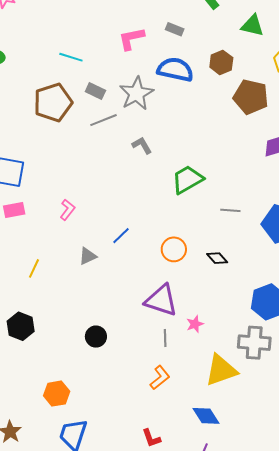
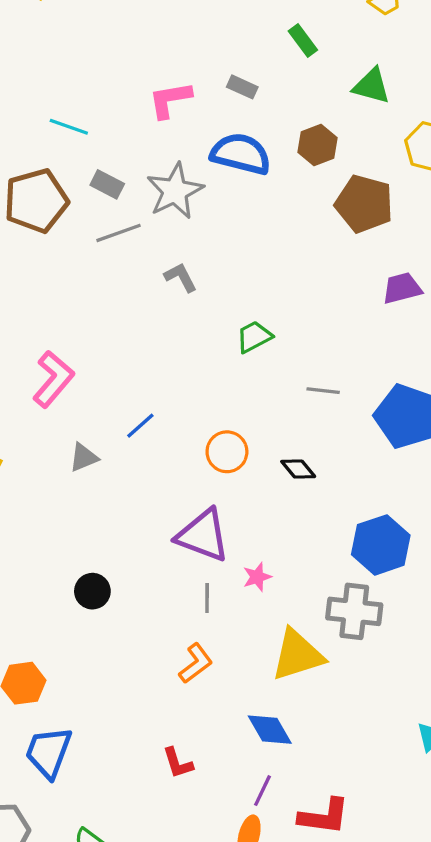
green trapezoid: (187, 179) -> (254, 337), size x0.7
pink L-shape: (67, 210) -> (53, 379), size x1.6

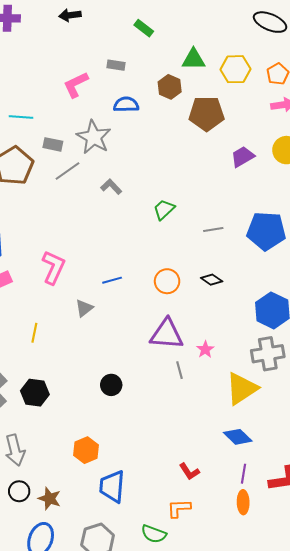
green triangle: (371, 86) -> (194, 59), moved
blue semicircle: (241, 154) -> (126, 105), size x0.7
blue line: (140, 426) -> (112, 280), turned 42
orange L-shape: (196, 663) -> (179, 508), moved, turned -130

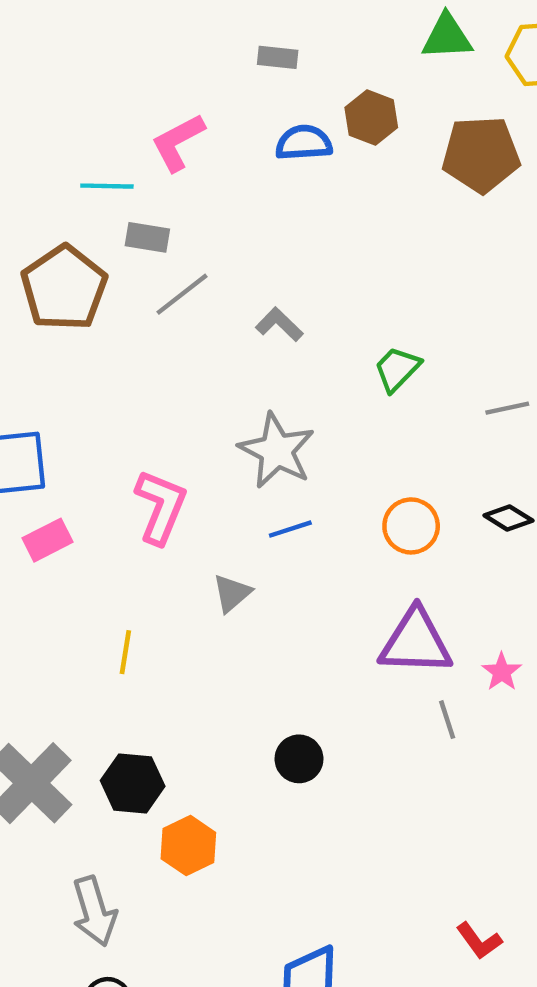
pink L-shape: (76, 85) -> (178, 142), moved
brown hexagon: (170, 87) -> (371, 117), moved
cyan line: (21, 117) -> (107, 186), moved
gray star: (94, 137) -> (277, 451), moved
orange hexagon: (86, 450) -> (188, 846), moved

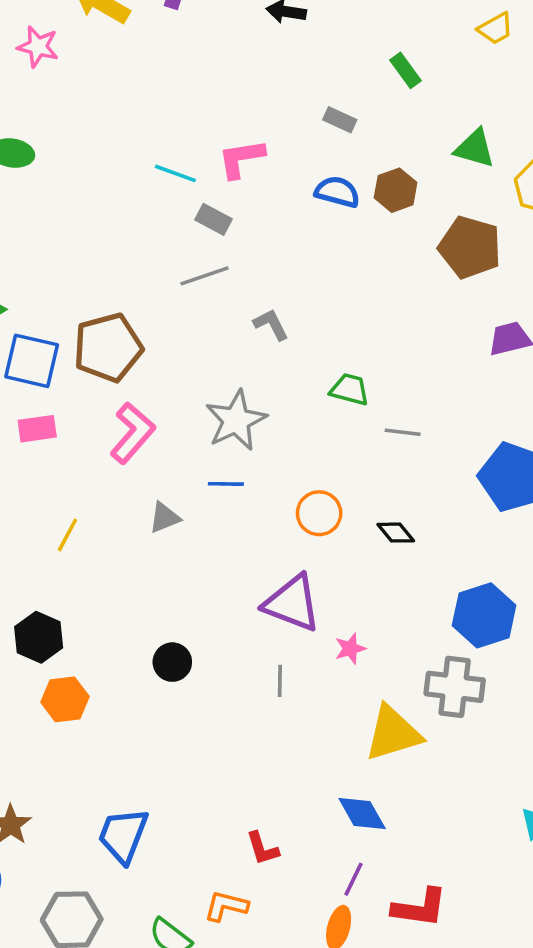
gray rectangle: (147, 237) -> (213, 219), moved
brown pentagon: (64, 288) -> (108, 348), moved
green trapezoid: (397, 369) -> (350, 389), turned 42
gray line: (507, 408) -> (403, 432), moved
gray line: (447, 720) -> (280, 681), moved

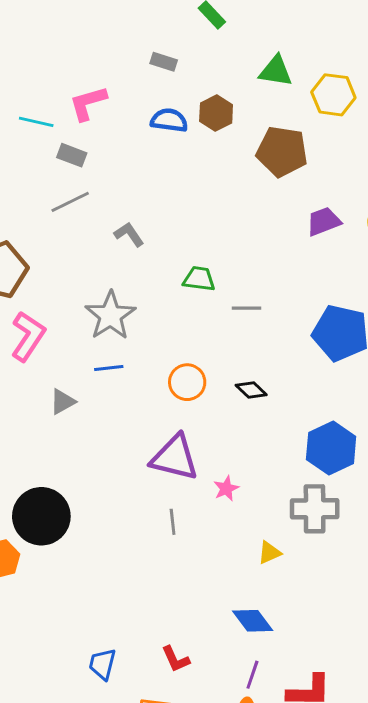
black circle: (172, 662) -> (41, 516), moved, size x1.8
yellow triangle: (393, 733) -> (269, 553), size x0.5
blue trapezoid: (123, 835) -> (102, 664), moved, size x0.7

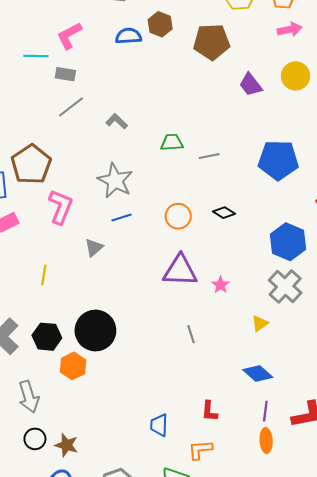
purple trapezoid: (324, 221) -> (251, 85), turned -95
gray cross: (315, 509) -> (285, 286), turned -36
gray line: (173, 522) -> (191, 334), moved
red L-shape: (176, 659) -> (209, 411), turned 40

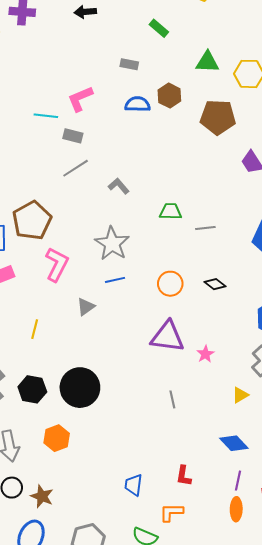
orange hexagon: (73, 366) -> (57, 438), moved

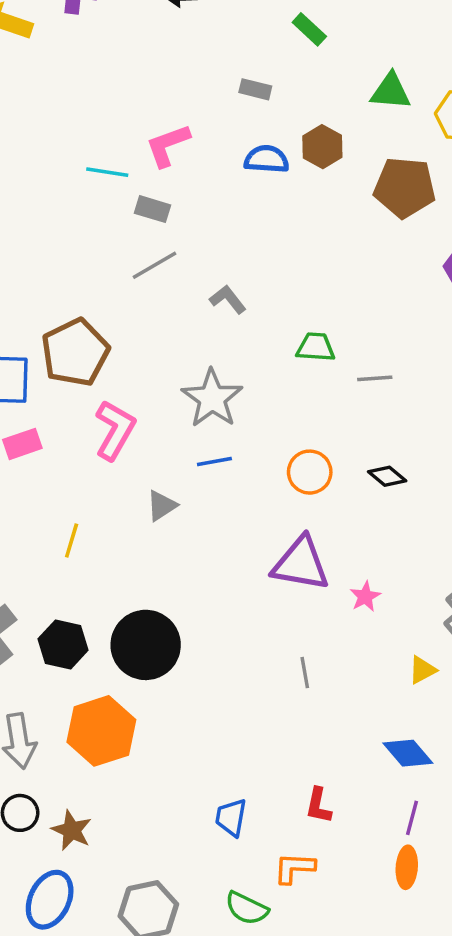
orange hexagon: (57, 438) -> (101, 731), size x1.5

